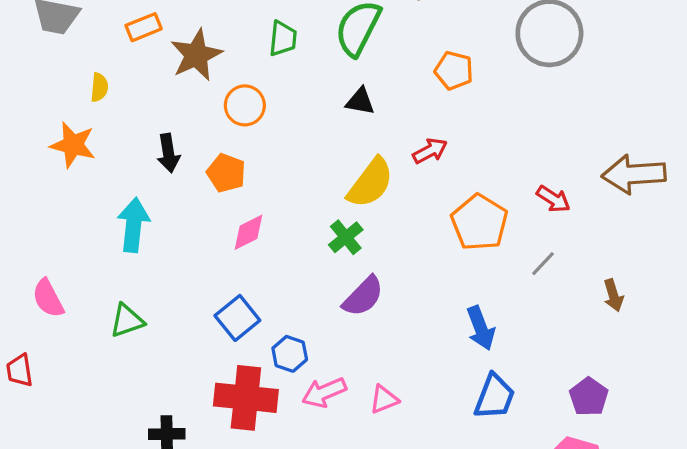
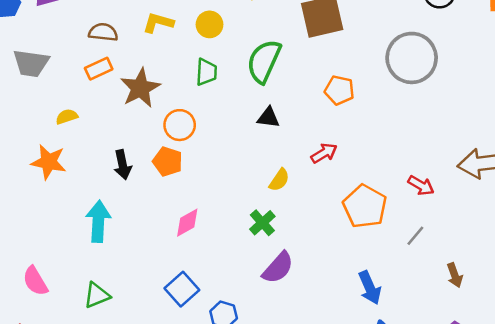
yellow semicircle: (99, 87) -> (67, 117), turned -110
orange pentagon: (226, 173) -> (168, 162), moved
yellow semicircle: (370, 183) -> (279, 180), size x0.6
brown arrow: (613, 295) -> (455, 275), moved

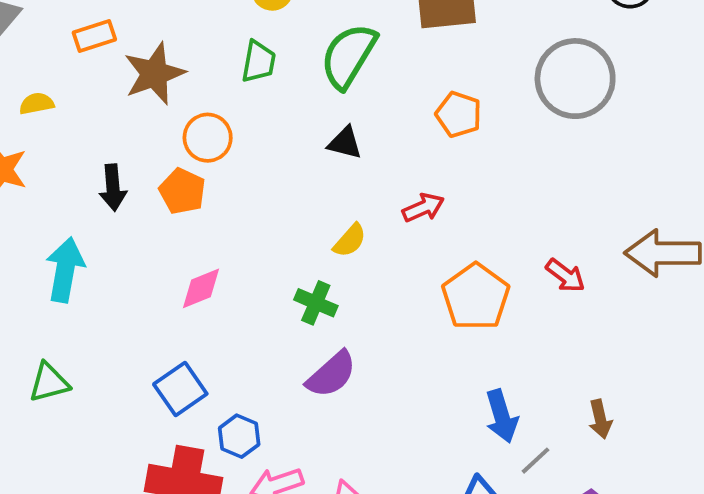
green cross: (262, 223) -> (316, 303), turned -32
gray line: (415, 236) -> (536, 461), moved
blue arrow: (370, 288) -> (502, 416), moved

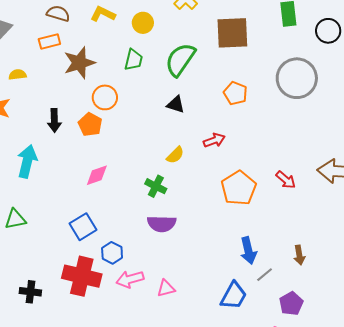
purple semicircle: (331, 374) -> (162, 224), turned 40

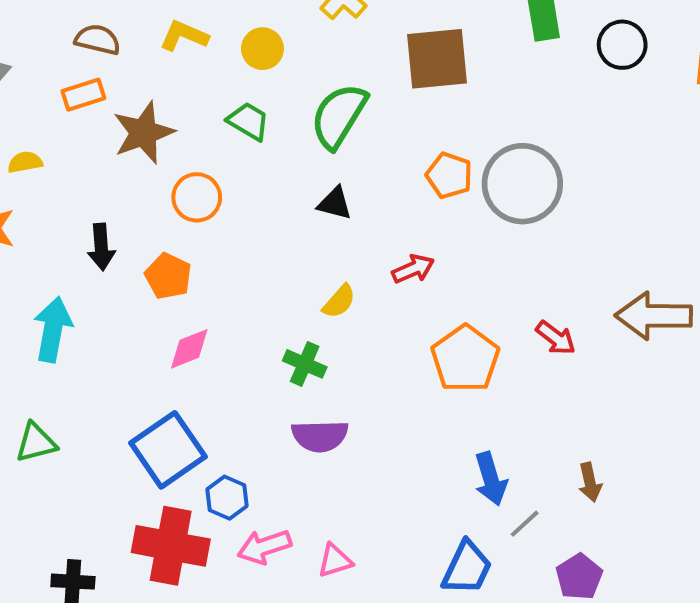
green trapezoid: (134, 60) -> (248, 121), turned -70
gray circle: (297, 78) -> (522, 184), moved
orange pentagon: (90, 124) -> (168, 276), moved
blue square: (83, 227) -> (168, 450), size x1.4

